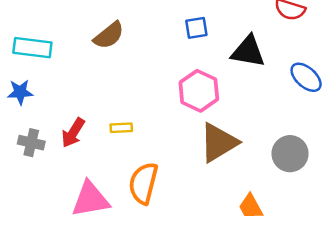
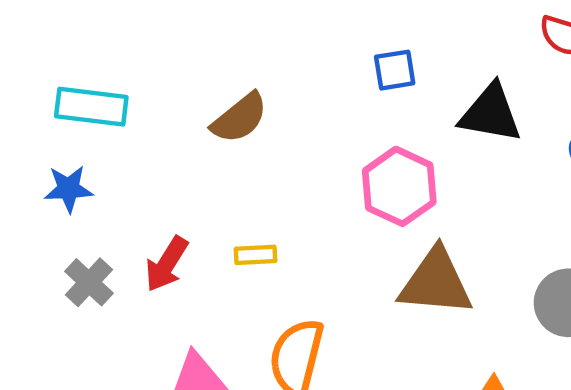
brown semicircle: (109, 35) -> (240, 118), moved
gray cross: (31, 143) -> (89, 282), turned 30
brown triangle: (219, 143) -> (436, 282), turned 36

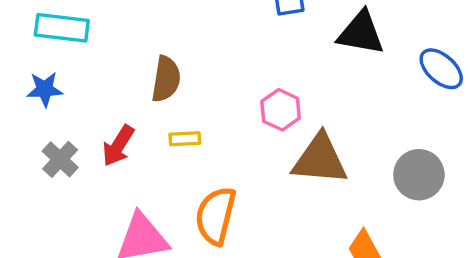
brown semicircle: (240, 118) -> (166, 79), moved, turned -42
pink hexagon: (399, 186) -> (281, 110), moved, size x0.7

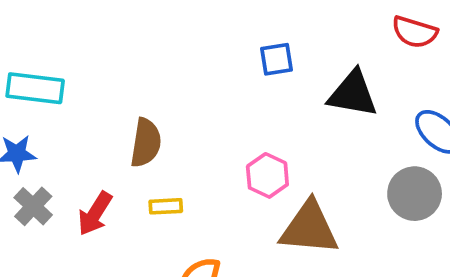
gray cross: (60, 159) -> (33, 206), moved
gray circle: (419, 175) -> (415, 194), moved

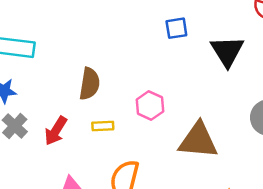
black triangle: (353, 94) -> (227, 51), turned 48
pink hexagon: (267, 175) -> (150, 105), moved

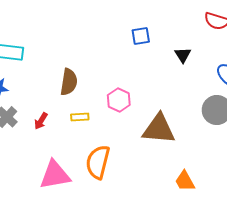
black triangle: (227, 51) -> (183, 55), size x0.6
red arrow: (56, 131) -> (41, 121), size x0.7

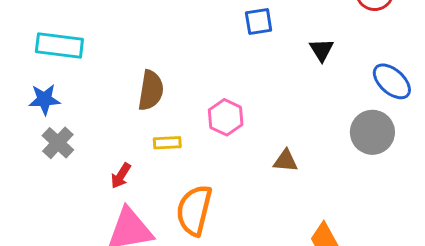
red arrow: (41, 121) -> (121, 176), moved
brown triangle: (159, 129) -> (286, 161), size x0.5

